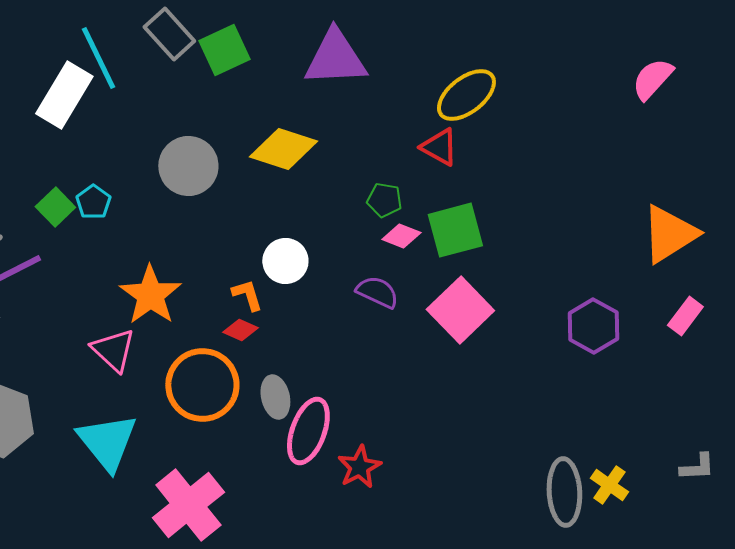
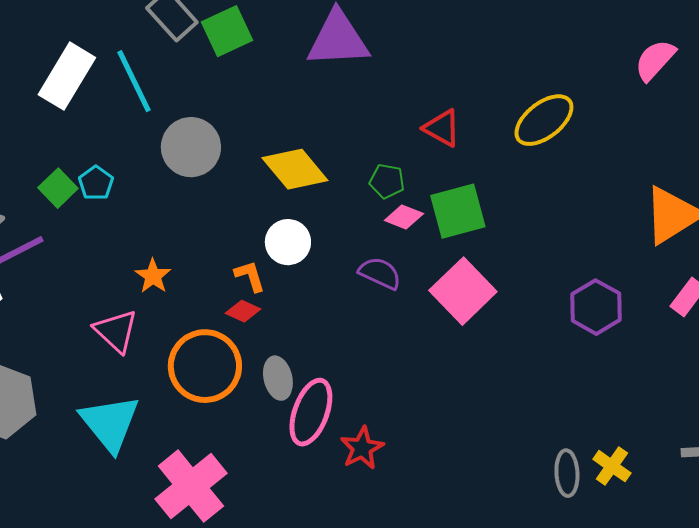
cyan line: (98, 58) -> (134, 81), moved
yellow ellipse: (466, 95) -> (544, 120), moved
yellow diamond: (283, 149) -> (295, 169), moved, turned 32
orange star: (150, 295) -> (153, 276), size x0.6
gray ellipse: (564, 492) -> (567, 473), size x0.7

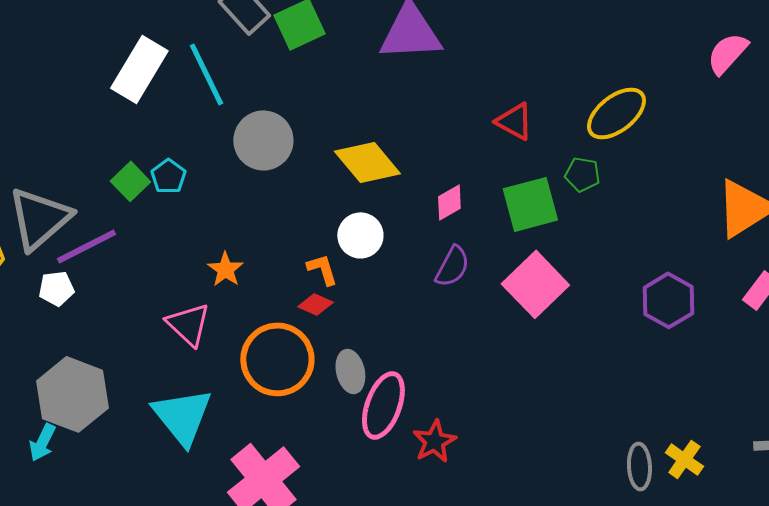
green pentagon: (387, 181) -> (582, 174), moved
pink diamond: (404, 217) -> (449, 202), moved, turned -51
purple semicircle: (380, 273) -> (452, 266), turned 93

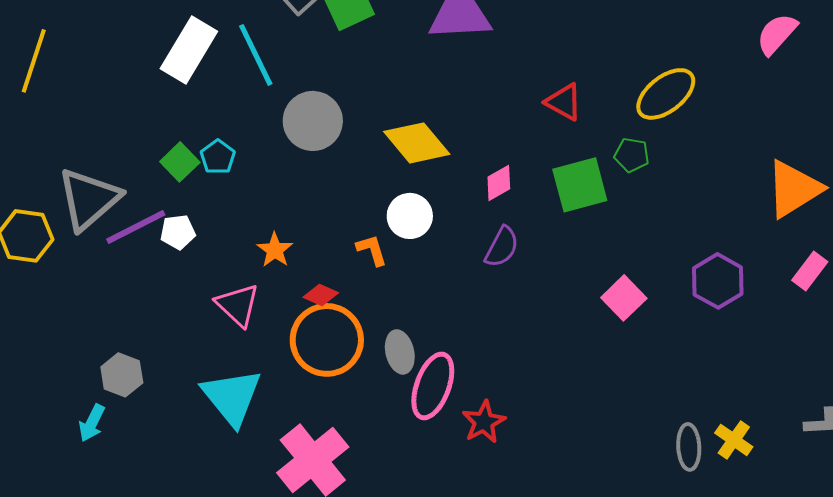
pink square: (535, 284) -> (624, 298), moved, size x0.7
white pentagon: (56, 288) -> (178, 232), moved
red diamond: (315, 304) -> (321, 295), moved
gray hexagon: (72, 394) -> (122, 375), size x0.6

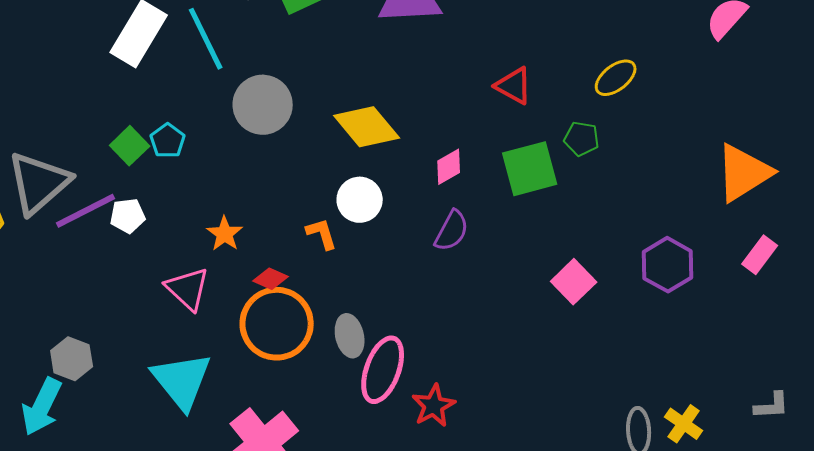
yellow ellipse: (666, 94) -> (616, 78), size x0.7
cyan arrow: (92, 423) -> (42, 407), size x1.5

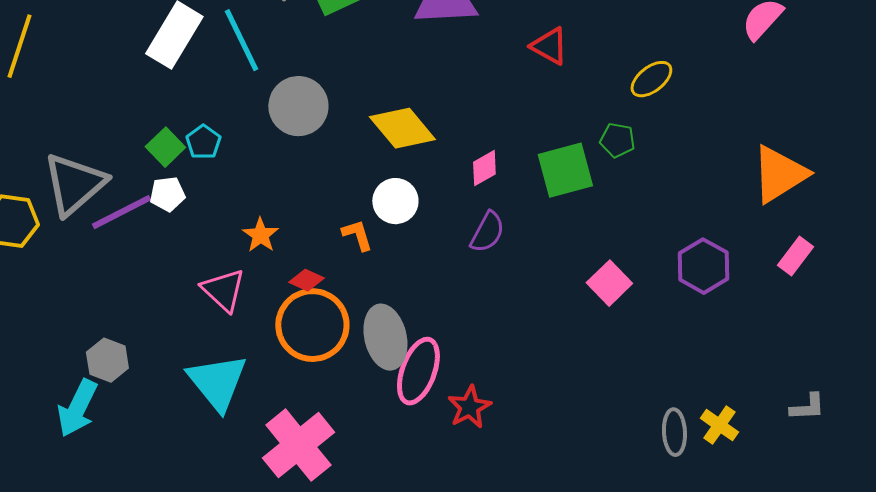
red triangle: (514, 86) -> (549, 46), moved
white pentagon: (128, 216) -> (167, 194), moved
gray ellipse: (350, 336) -> (385, 337), size x1.5

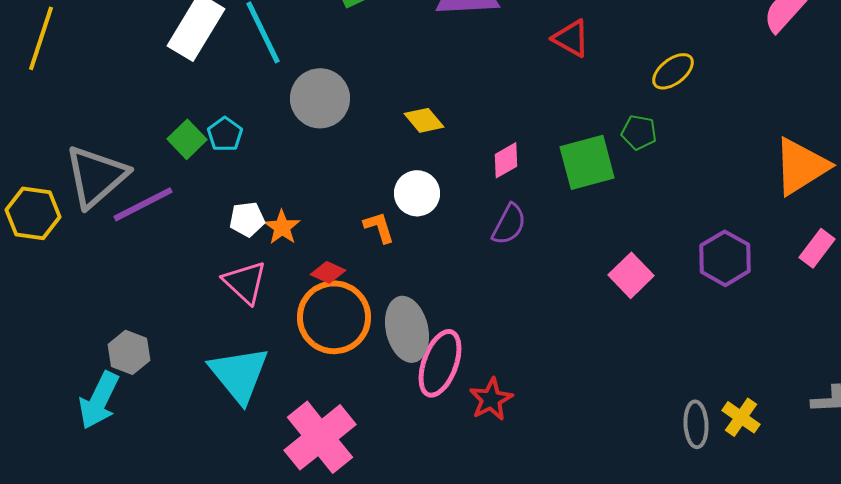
yellow diamond: (402, 128) -> (424, 120), size x0.6
white pentagon: (167, 194) -> (247, 219), moved

